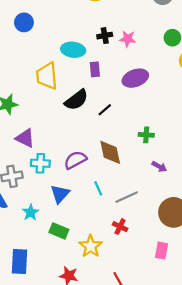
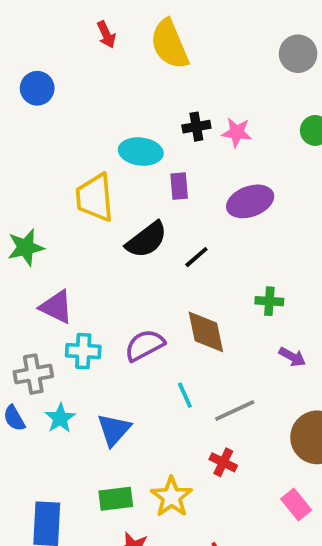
blue circle: (24, 22) -> (37, 88), moved
blue triangle: (60, 194) -> (114, 430), moved
cyan star: (31, 212) -> (60, 418), moved
green rectangle: (59, 231) -> (116, 499), moved, turned -30
pink rectangle: (162, 251) -> (296, 505), turned -49

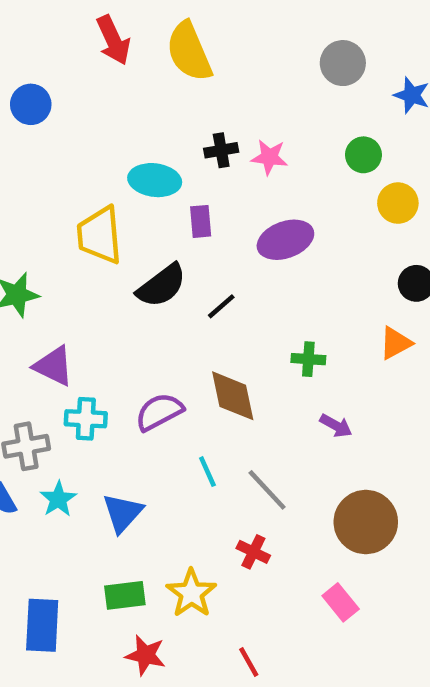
red arrow: (106, 35) -> (113, 40), size x1.5
gray line: (235, 411) -> (267, 490), turned 72

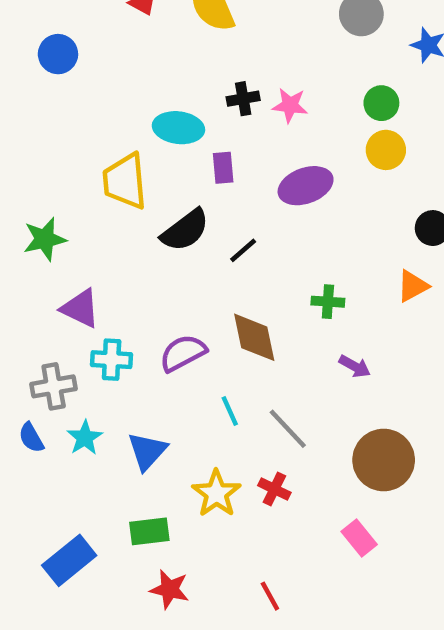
yellow circle: (398, 203) -> (386, 150), moved
yellow star: (191, 593) -> (216, 493), moved
blue rectangle: (42, 625) -> (69, 560), turned 48

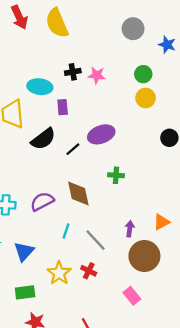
purple ellipse: (306, 186) -> (101, 134), moved
orange triangle: (413, 286) -> (161, 222), moved
purple arrow: (355, 366) -> (130, 229), moved, turned -112
cyan line: (230, 411) -> (66, 231), turned 42

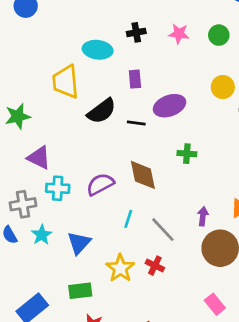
pink star: (97, 75) -> (179, 34), moved
yellow circle: (146, 98) -> (223, 87), moved
purple rectangle: (63, 107) -> (135, 79), moved
black line: (73, 149) -> (136, 123), turned 49
pink rectangle: (132, 296) -> (215, 304), moved

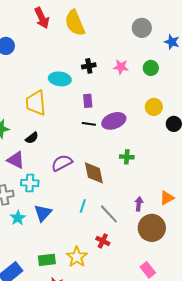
black semicircle: (102, 111) -> (32, 138), moved, size x0.6
black line: (136, 123) -> (89, 124), moved
purple semicircle: (100, 184) -> (62, 163), moved
blue triangle: (79, 243) -> (43, 213), moved
yellow star: (120, 268) -> (77, 257), moved

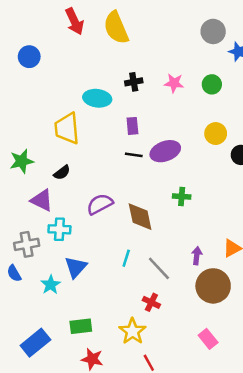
gray circle: (142, 28) -> (213, 31), moved
cyan star: (18, 218) -> (51, 285), moved
yellow star: (77, 257) -> (132, 331), moved

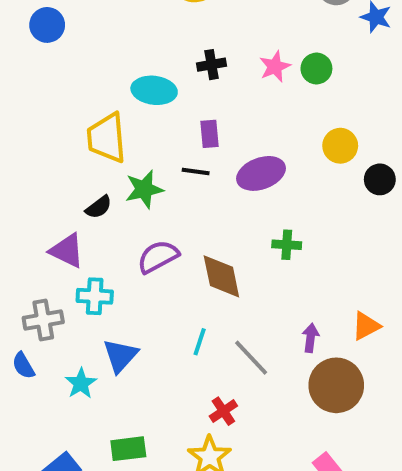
pink star: (174, 83) -> (275, 67), turned -30
green circle: (212, 84) -> (316, 69), moved
black line: (134, 155) -> (196, 171), moved
green star: (22, 161) -> (144, 189), moved
red cross: (151, 302) -> (223, 411), moved, turned 30

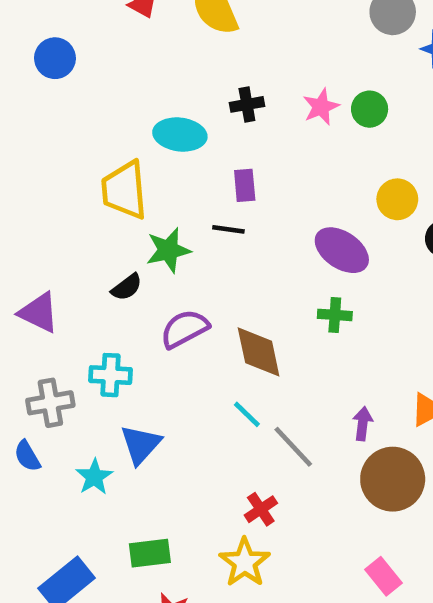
purple ellipse: (261, 173) -> (342, 250), moved, turned 54
black semicircle: (99, 207) -> (127, 287), moved
purple triangle: (67, 251) -> (39, 313), moved
cyan line: (200, 342) -> (247, 414), moved, turned -64

